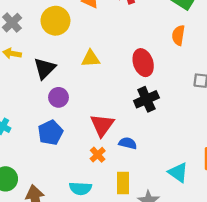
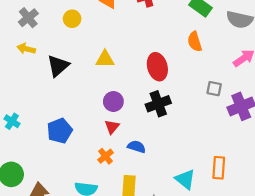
yellow circle: (55, 21) -> (72, 19), size x0.6
orange semicircle: (178, 35) -> (195, 42), turned -30
purple circle: (59, 97) -> (113, 102), moved
red triangle: (102, 125) -> (112, 127), size x0.6

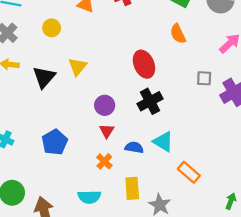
yellow triangle: (105, 59) -> (78, 67), moved, turned -42
orange rectangle: (219, 168) -> (189, 172), moved, turned -45
cyan triangle: (185, 179) -> (163, 142), moved

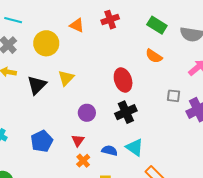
yellow circle: (52, 28) -> (46, 43), size x1.6
orange semicircle: (178, 34) -> (154, 56), turned -36
red triangle: (107, 131) -> (78, 140), moved

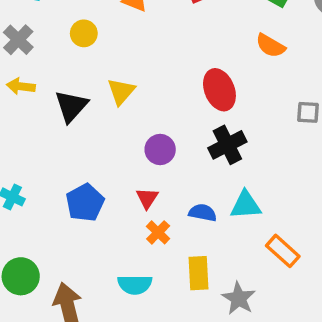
yellow circle: (46, 43) -> (84, 33), size x0.6
cyan triangle: (135, 147) -> (246, 205), turned -36

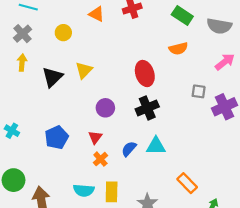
orange semicircle: (271, 46) -> (178, 48), turned -48
yellow arrow: (21, 86) -> (22, 63), turned 84
blue semicircle: (203, 213) -> (129, 149), turned -63
orange rectangle: (283, 251) -> (187, 183), moved
yellow rectangle: (198, 273) -> (112, 192), moved

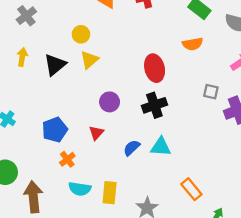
yellow circle: (63, 33) -> (81, 34), moved
yellow arrow: (22, 63) -> (22, 57), moved
orange cross: (100, 159) -> (67, 159), moved

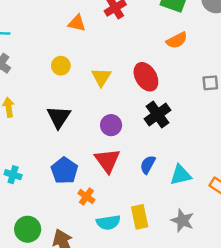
yellow triangle: (89, 60) -> (101, 77), moved
black triangle: (55, 65) -> (59, 117), moved
red triangle: (96, 133) -> (107, 161), size x1.6
cyan triangle: (161, 147) -> (181, 175), moved

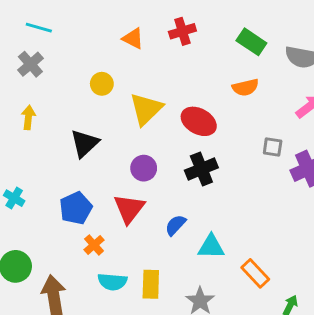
yellow triangle: (101, 77) -> (146, 109), size x1.4
red ellipse: (146, 77) -> (199, 121), turned -44

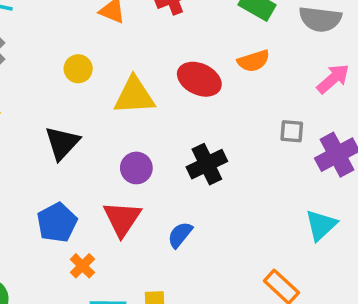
yellow triangle: (146, 109) -> (134, 96), turned 45
red ellipse: (199, 121) -> (199, 79), moved
cyan triangle: (211, 247) -> (321, 225), moved, turned -40

